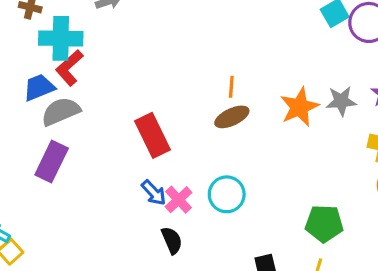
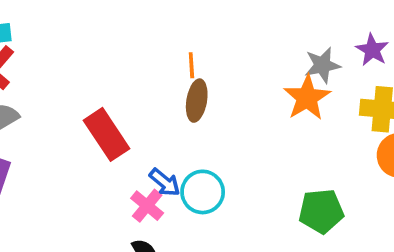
orange star: (299, 107) -> (307, 98), moved
brown ellipse: (232, 117) -> (197, 101), turned -48
blue arrow: (154, 193) -> (165, 182), moved

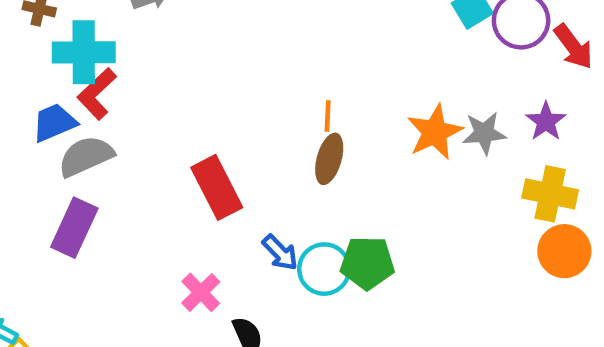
orange star: (307, 98) -> (435, 132), moved
pink cross: (147, 206) -> (201, 292), moved
green pentagon: (321, 211) -> (367, 263), moved

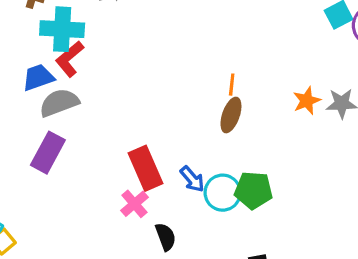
orange star: (435, 132) -> (307, 101), size x0.7
red rectangle: (217, 187) -> (145, 168), moved

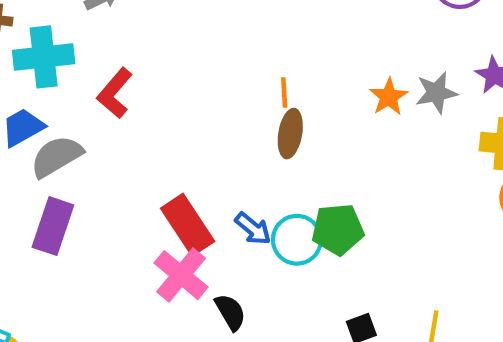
red L-shape: (70, 59) -> (115, 93), moved
pink cross: (134, 204) -> (181, 275), size x1.4

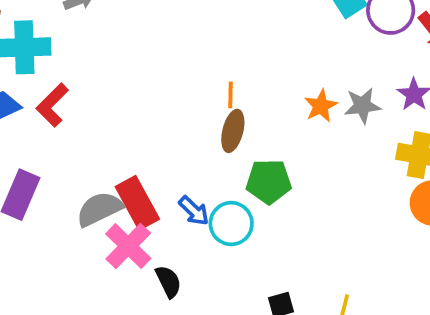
red L-shape: (115, 93) -> (52, 105), moved
gray semicircle: (57, 156) -> (99, 209), moved
green pentagon: (338, 229) -> (269, 181), moved

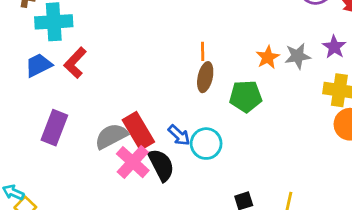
green pentagon: (269, 181) -> (246, 96), moved
black semicircle: (168, 282) -> (161, 165), moved, size x1.4

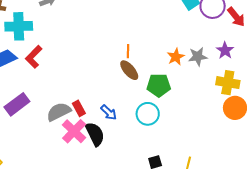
brown ellipse: (205, 77) -> (129, 70), turned -55
purple rectangle: (54, 128) -> (17, 104), turned 30
red rectangle: (138, 131) -> (79, 108), size x0.6
cyan circle: (206, 144) -> (148, 114), moved

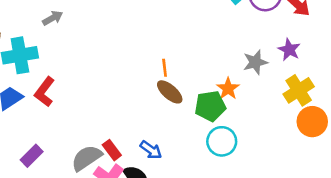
orange star: (176, 57) -> (228, 89), moved
yellow cross: (228, 83) -> (299, 90), turned -35
purple rectangle: (17, 104) -> (32, 156), size x0.7
cyan circle: (148, 114) -> (222, 141), moved

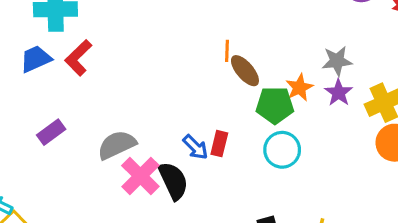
purple star: (289, 50) -> (339, 93), moved
brown ellipse: (170, 92) -> (245, 71), moved
red rectangle: (112, 150) -> (219, 144), moved, turned 42

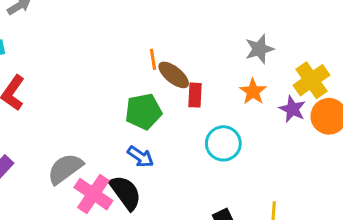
orange star: (299, 88) -> (253, 92), moved
purple star: (339, 93) -> (292, 109), moved
green pentagon: (275, 105) -> (143, 112), moved
red rectangle: (219, 144) -> (195, 95), moved

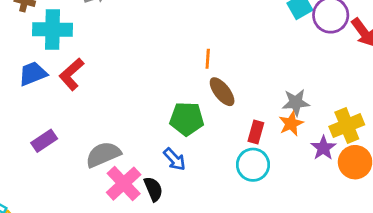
gray star: (259, 49) -> (296, 102), moved
orange line: (153, 59) -> (208, 59), moved
red rectangle: (195, 95) -> (256, 132), moved
black semicircle: (126, 193) -> (153, 189), size x0.7

